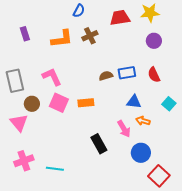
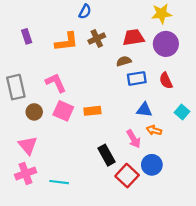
red trapezoid: (120, 18) -> (133, 37), moved
purple circle: (154, 41) -> (166, 44), size x1.5
brown semicircle: (106, 76) -> (124, 61), moved
pink triangle: (19, 123) -> (28, 145), moved
red square: (159, 176) -> (127, 176), moved

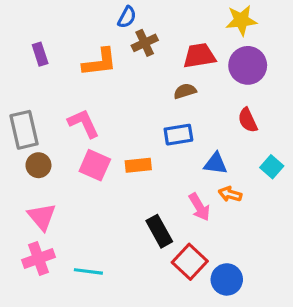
brown cross: (97, 39) -> (145, 43), moved
blue rectangle: (137, 78) -> (178, 135), moved
brown circle: (34, 112) -> (38, 165), moved
blue circle: (152, 165) -> (227, 279), moved

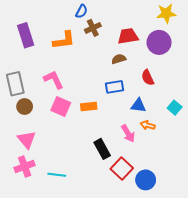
yellow star: (241, 20) -> (166, 13), moved
purple rectangle: (40, 54) -> (26, 35), size x1.6
red semicircle: (248, 120) -> (148, 78), moved

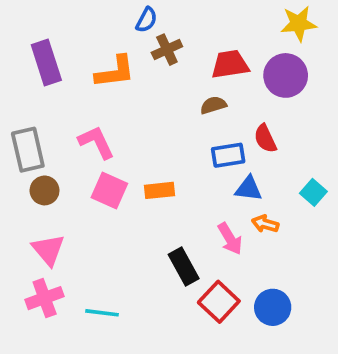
blue rectangle: (115, 87) -> (228, 155), moved
blue circle: (146, 180) -> (273, 307), moved

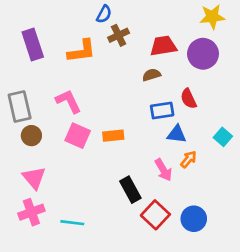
orange arrow: (265, 224) -> (188, 159), turned 114

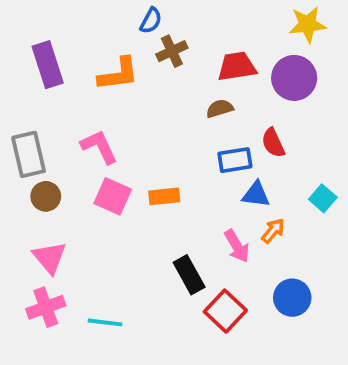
blue circle: (194, 219) -> (292, 298), moved

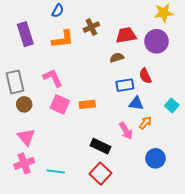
blue semicircle: (151, 21) -> (58, 11), moved
black rectangle: (189, 275) -> (101, 146), turned -36
red square: (225, 311) -> (101, 174), moved

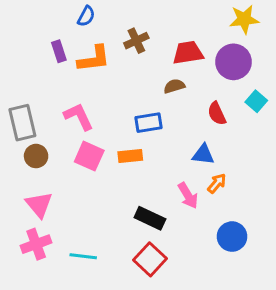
purple rectangle: (25, 34) -> (59, 51), moved, size x0.6
blue rectangle: (125, 85) -> (148, 123), moved
cyan square: (172, 105) -> (256, 101), moved

